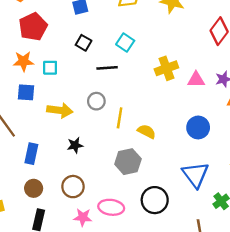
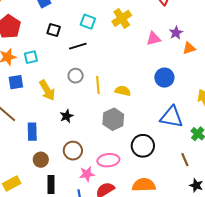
yellow cross: (166, 68) -> (122, 18), moved
yellow arrow: (60, 110) -> (47, 90), turned 65
blue triangle: (195, 175) -> (171, 117), turned -30

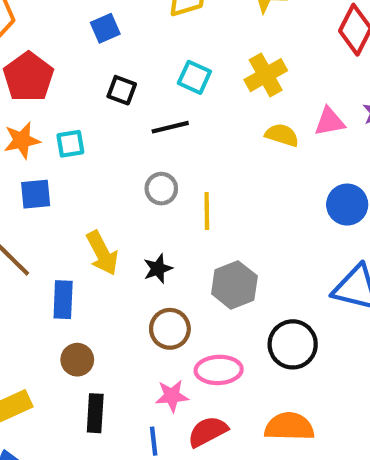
yellow arrow: (47, 90) -> (102, 253), moved
yellow semicircle: (123, 91) -> (282, 135), moved
black star: (67, 116) -> (158, 269), moved
brown circle: (73, 151) -> (170, 329), moved

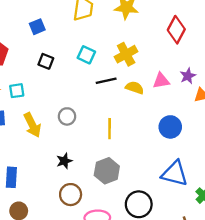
black line: (170, 127) -> (106, 81), moved
yellow line: (207, 211) -> (110, 129), moved
yellow arrow: (102, 253) -> (32, 125), moved

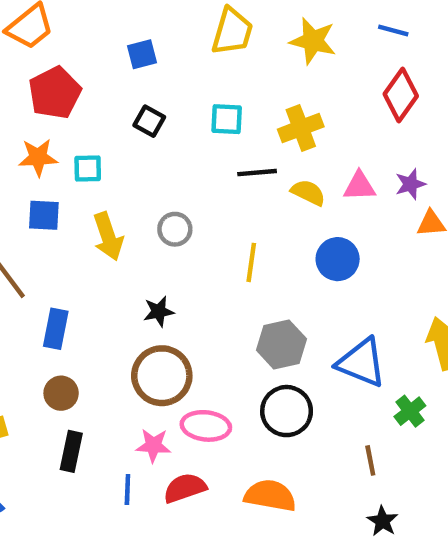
cyan square: (86, 55) -> (227, 119), turned -30
blue circle: (170, 127) -> (338, 259), moved
gray hexagon: (107, 171) -> (281, 344), moved
brown circle: (71, 195) -> (162, 376), size x1.4

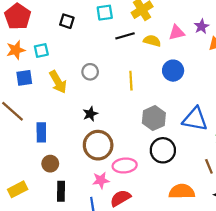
orange semicircle: (270, 496) -> (182, 191), moved

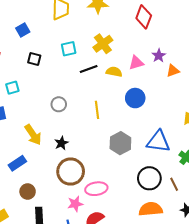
yellow arrow: (58, 82) -> (33, 135), moved
blue rectangle: (41, 132) -> (17, 163), turned 60
black circle: (163, 150) -> (149, 178), moved

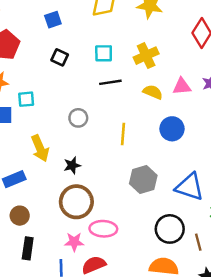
black line: (89, 69) -> (110, 82), moved
cyan square: (12, 88) -> (26, 99), moved

